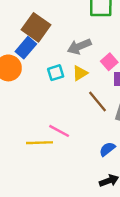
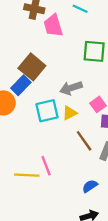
cyan square: (56, 73) -> (47, 111), size x1.5
pink line: (59, 131) -> (46, 166), turned 36

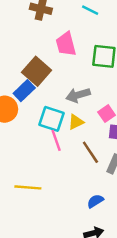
pink trapezoid: (53, 26) -> (66, 44), moved
cyan square: (47, 111) -> (51, 119), turned 30
pink line: (46, 166) -> (56, 140), moved

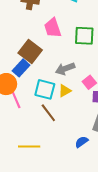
pink line: (56, 140) -> (16, 100), moved
brown line: (90, 152) -> (48, 113), moved
blue semicircle: (95, 201) -> (82, 142), moved

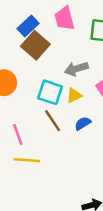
blue rectangle: (21, 68) -> (28, 26), moved
pink line: (16, 100) -> (18, 135), moved
blue semicircle: (82, 142) -> (83, 123), moved

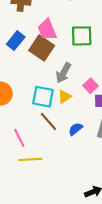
brown square: (35, 45) -> (42, 48), moved
gray arrow: (76, 69) -> (63, 73), turned -36
blue semicircle: (83, 123) -> (76, 129), moved

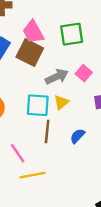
gray arrow: (63, 73) -> (57, 77), turned -138
pink square: (91, 86) -> (84, 73), moved
brown line: (48, 122) -> (47, 132), turned 54

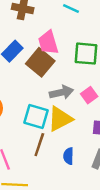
yellow triangle: (61, 102) -> (60, 119), size x1.6
blue semicircle: (77, 136) -> (68, 156), turned -56

